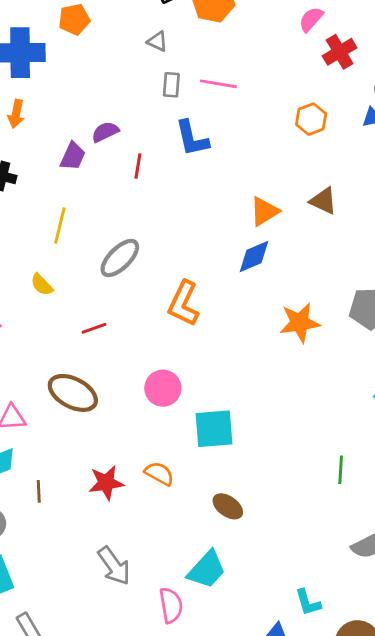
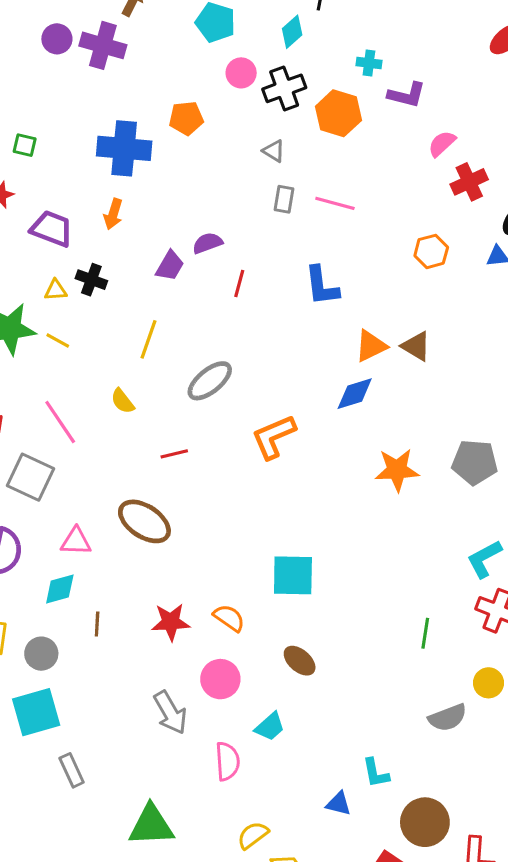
blue L-shape: (192, 138) -> (322, 286), moved
brown triangle: (323, 201) -> (416, 346), moved
orange L-shape: (184, 303) -> (274, 437), turned 36
pink circle: (163, 388) -> (220, 679), moved
cyan trapezoid: (207, 570) -> (270, 727), size x0.7

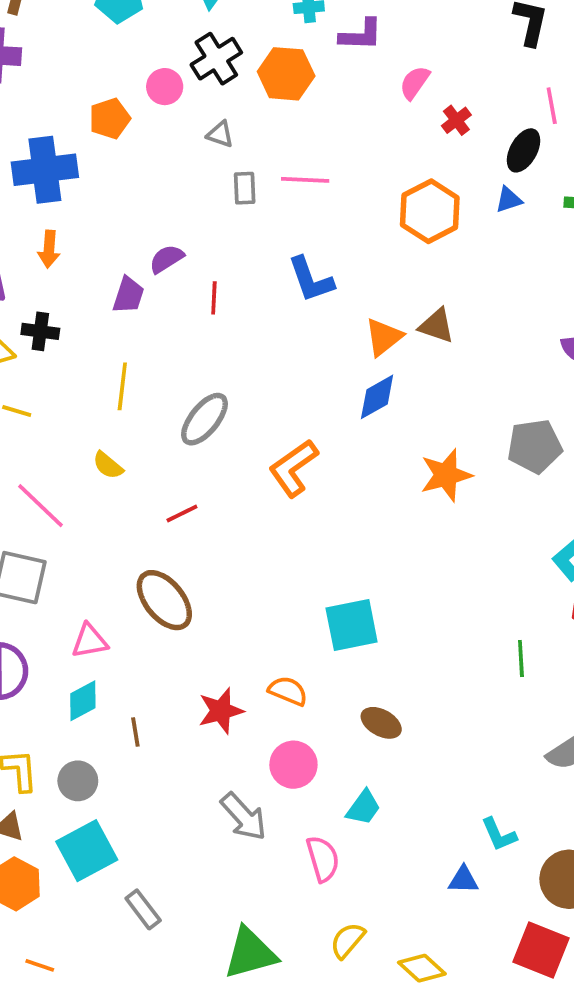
pink circle: (241, 73) -> (165, 87), moved
red cross: (469, 182) -> (456, 120), size x0.7
orange hexagon: (431, 251) -> (430, 211), size x1.5
brown ellipse: (144, 521) -> (164, 600), turned 30
yellow semicircle: (253, 835) -> (347, 940), moved

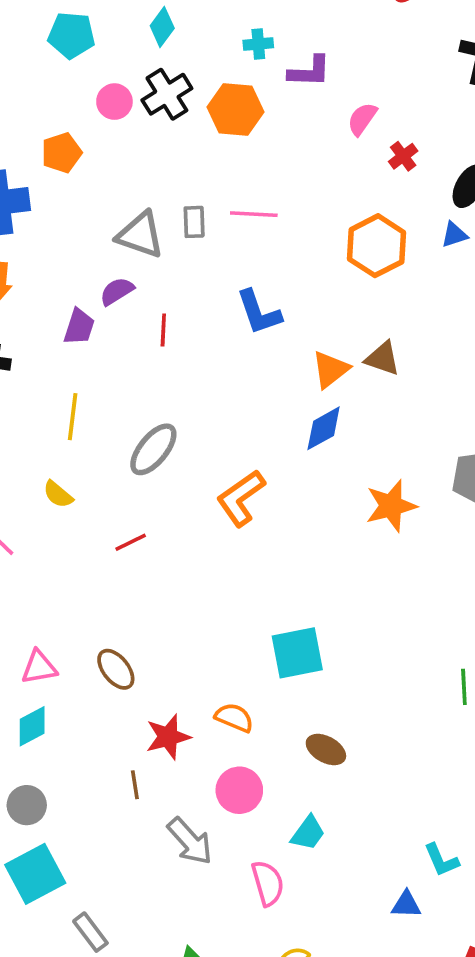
pink circle: (165, 87) -> (114, 102), moved
gray triangle: (220, 134) -> (140, 235), moved, size x1.8
brown ellipse: (164, 600) -> (116, 669), moved, size x0.7
brown line: (135, 732) -> (135, 785), moved

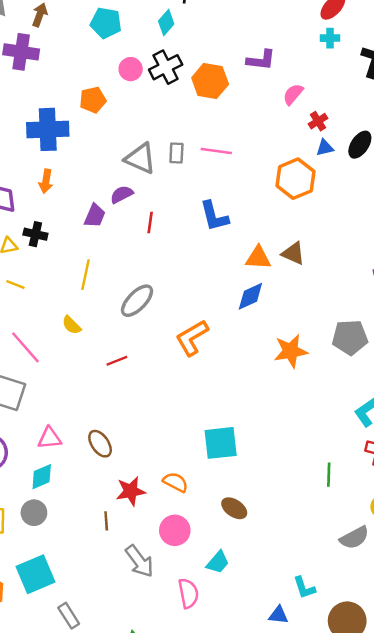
cyan cross: (258, 44) -> (330, 38), moved
blue triangle: (454, 235) -> (325, 148), moved
orange triangle: (330, 369) -> (258, 258), turned 36
gray circle: (27, 805) -> (34, 513), moved

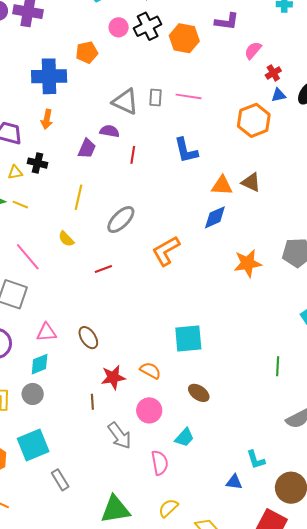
purple semicircle: (122, 194) -> (109, 131), turned 36

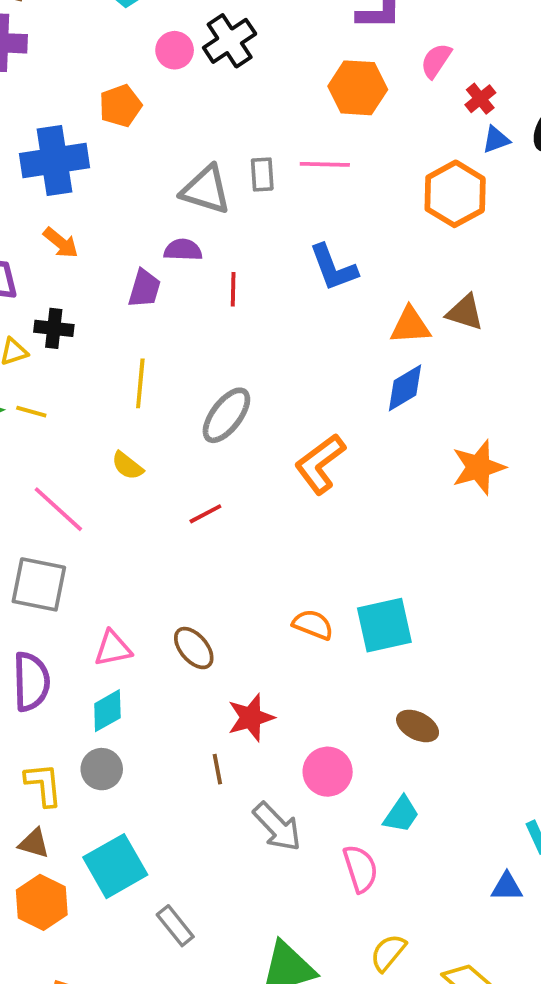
orange hexagon: (184, 38) -> (358, 88), moved
orange arrow: (47, 119) -> (61, 243), turned -54
orange semicircle: (150, 370) -> (313, 625), moved

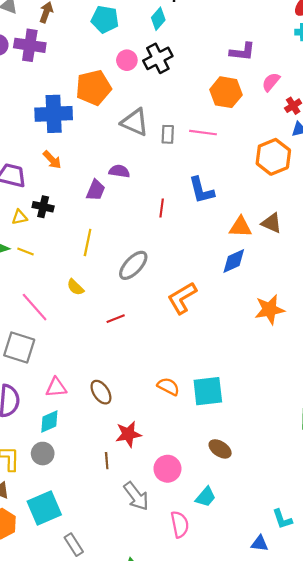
orange pentagon: (120, 106) -> (93, 88), size x1.5
gray triangle: (206, 190) -> (135, 122), moved
red line: (233, 289) -> (162, 208), moved

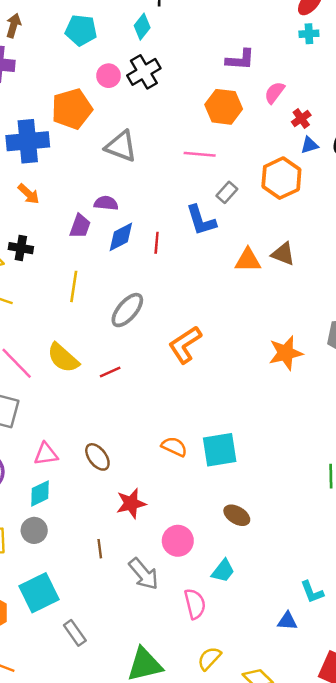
gray rectangle: (168, 134) -> (227, 192), moved, turned 42
blue diamond: (234, 261) -> (121, 237), moved
yellow semicircle: (75, 287) -> (63, 358), moved, size x1.6
brown line: (107, 461) -> (100, 549), moved

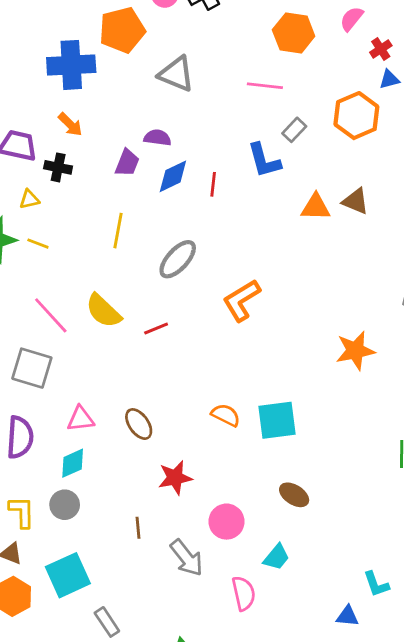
black cross: (21, 248) -> (58, 167), moved
orange star: (286, 353) -> (355, 351), moved

